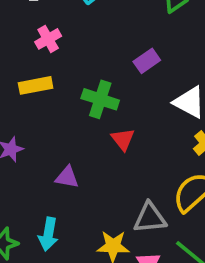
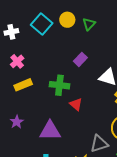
pink cross: (48, 39) -> (17, 61), moved
purple triangle: (67, 177) -> (50, 131), size x1.6

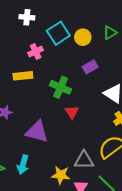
yellow circle: (67, 20) -> (83, 37), moved
cyan square: (42, 24) -> (58, 33), moved
pink cross: (17, 61) -> (36, 52), moved

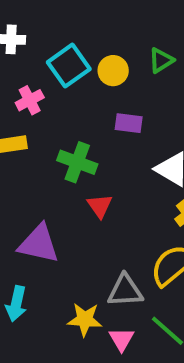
purple rectangle: (90, 67) -> (129, 123), turned 40

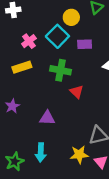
cyan square: (69, 66) -> (57, 36), moved
purple triangle: (39, 244) -> (47, 118), size x0.7

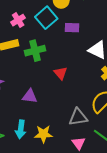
green cross: (60, 70) -> (35, 51), moved, turned -30
yellow star: (79, 155) -> (43, 134), moved

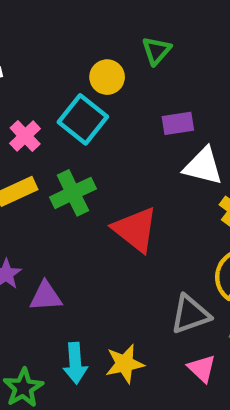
purple rectangle: (72, 28) -> (178, 123), moved
red triangle: (60, 73) -> (135, 229), size x1.6
purple triangle: (30, 96) -> (46, 296), moved

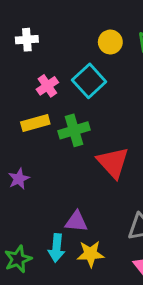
yellow circle: (107, 77) -> (110, 42), moved
purple triangle: (46, 296) -> (76, 222), moved

